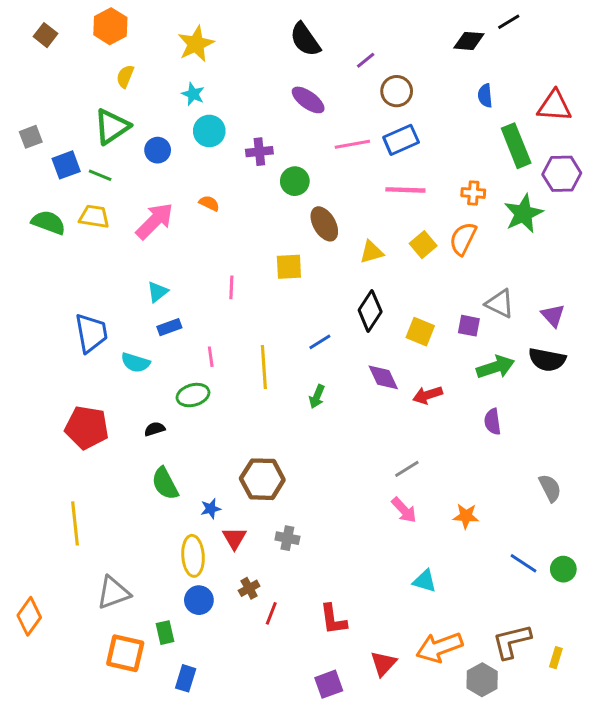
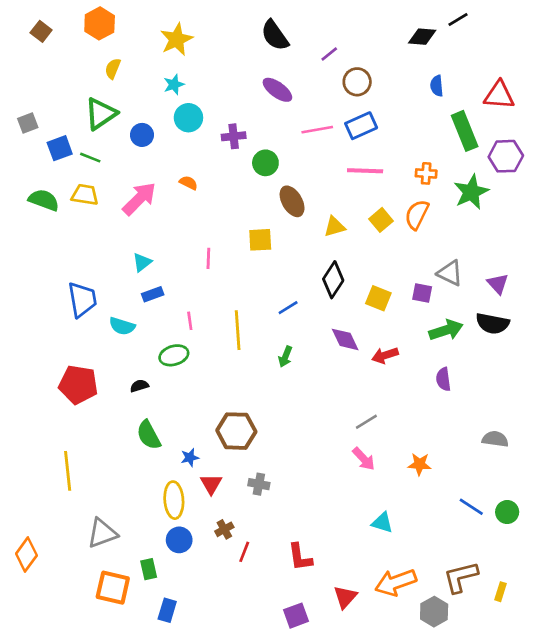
cyan star: (193, 94) -> (174, 84), turned 30
gray semicircle: (550, 488) -> (495, 439), turned -55

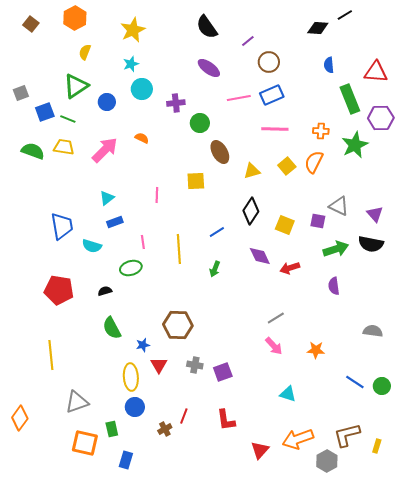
brown cross: (224, 529) -> (165, 429), moved
purple square: (296, 616) -> (223, 372), moved

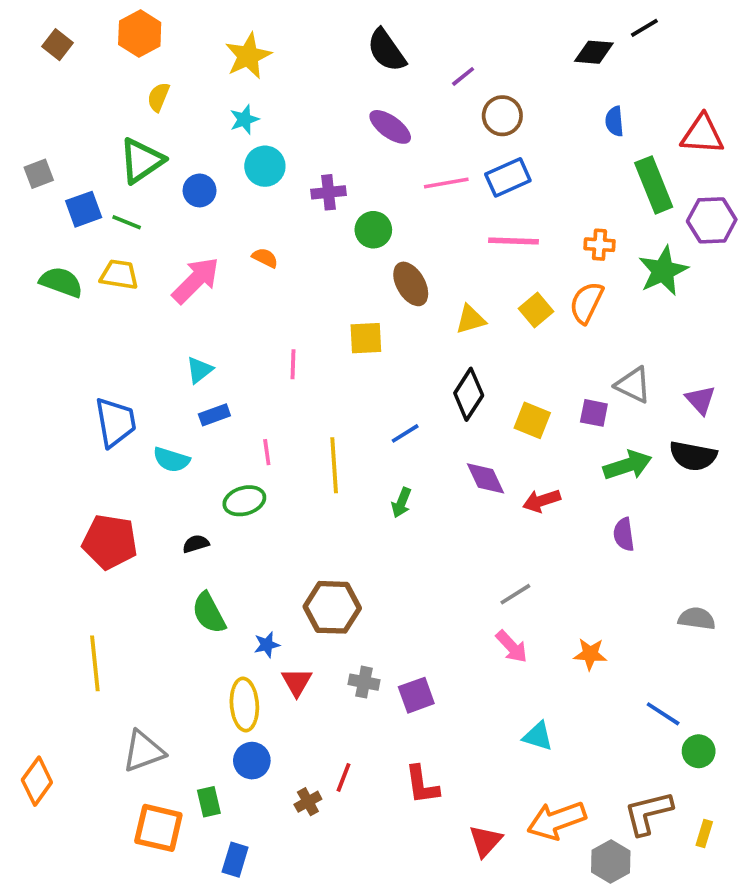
green circle: (382, 386) -> (699, 751), moved

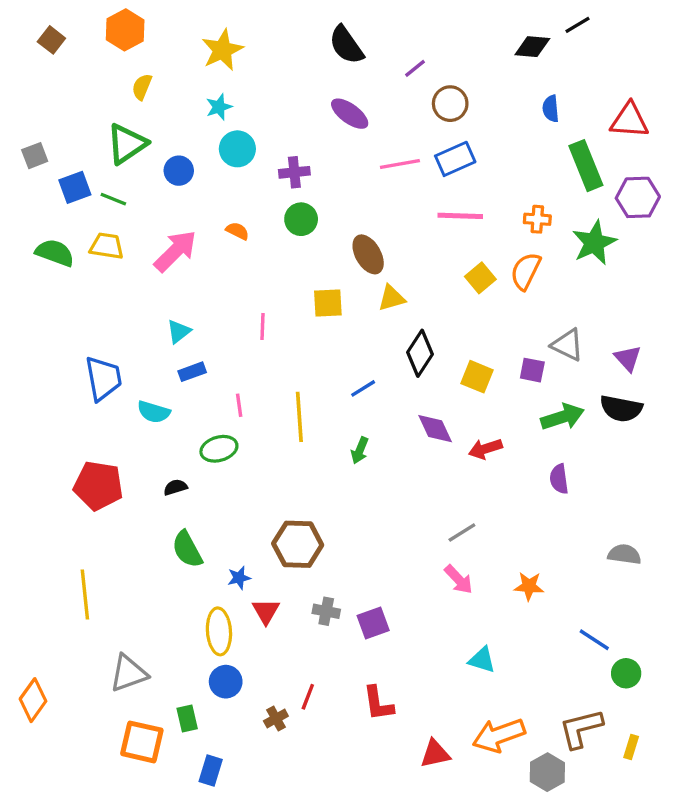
green circle: (373, 230) -> (301, 219), moved
yellow triangle: (471, 319) -> (392, 298), moved
red triangle: (486, 841) -> (435, 754), turned 36

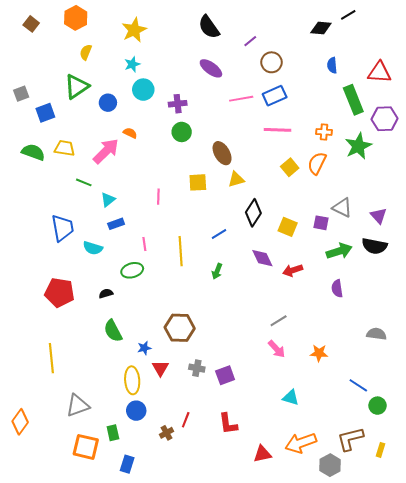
green line: (113, 199) -> (84, 182), moved
orange semicircle: (237, 231) -> (130, 133), moved

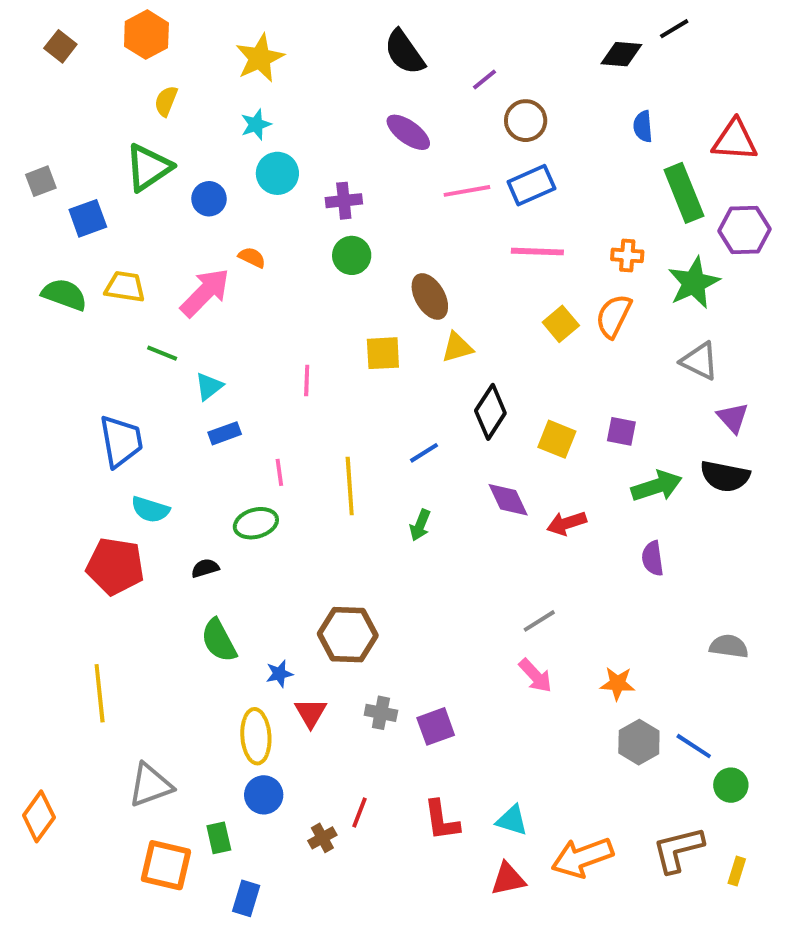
gray triangle: (342, 208) -> (700, 361), moved
cyan semicircle: (93, 248) -> (150, 510), moved
cyan triangle: (291, 397) -> (512, 820), moved
gray hexagon: (330, 465) -> (639, 742), moved

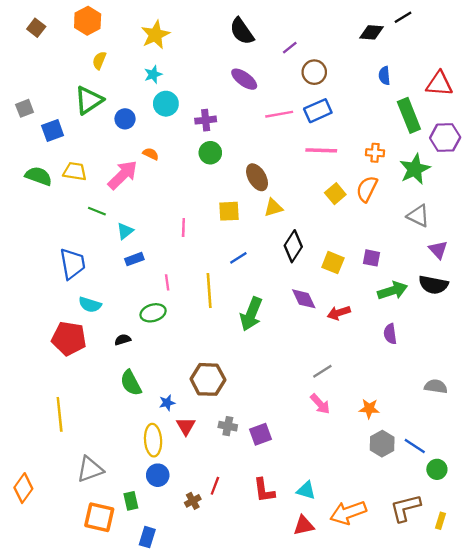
blue line: (424, 453) -> (238, 258), moved
green arrow: (420, 525) -> (251, 314), size x1.8

